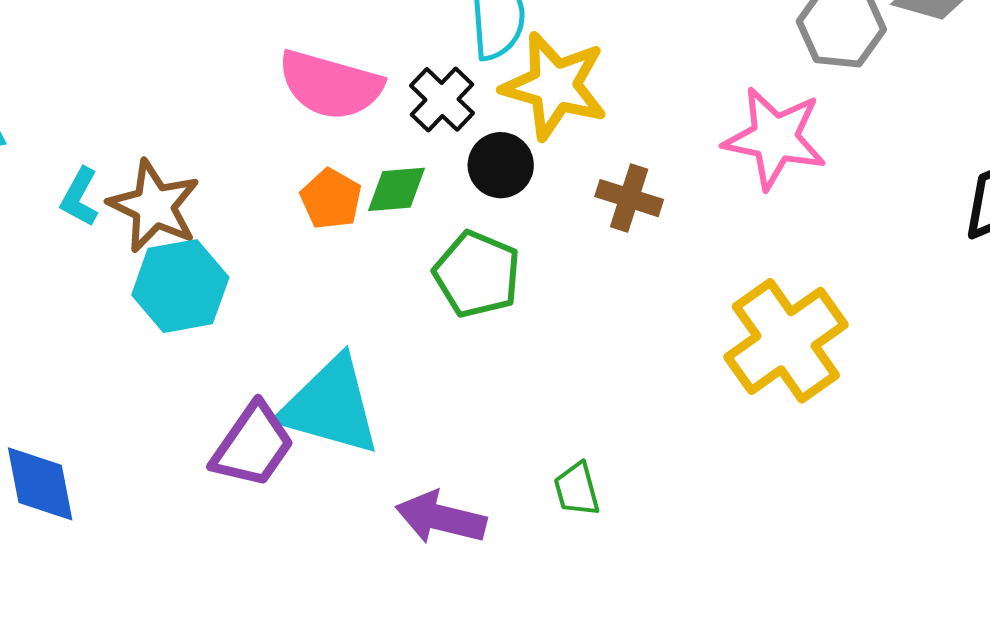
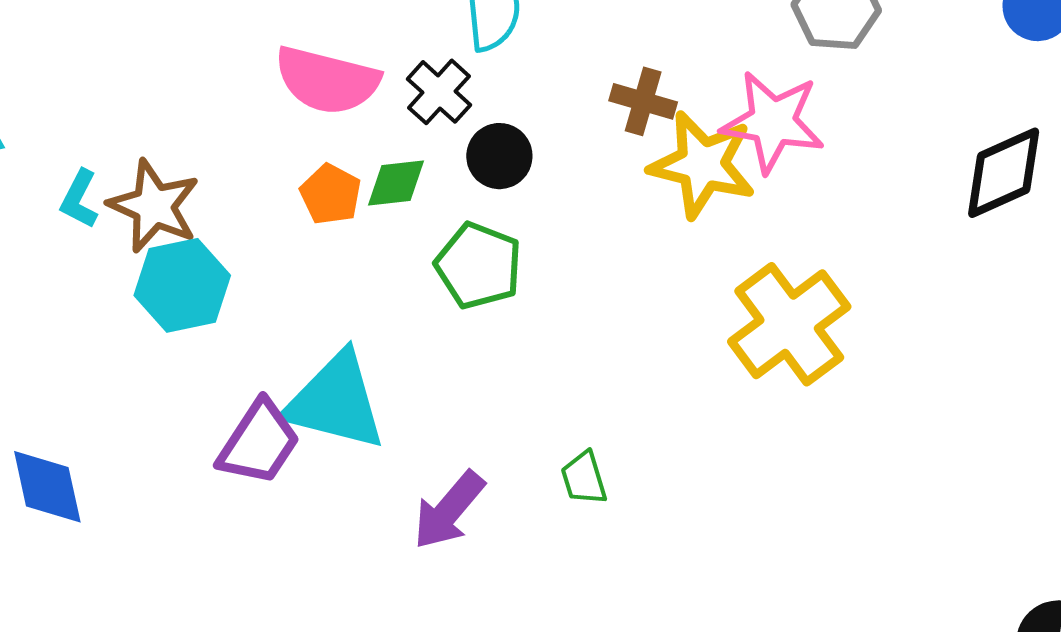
yellow star: (555, 86) -> (702, 165), moved
brown cross: (629, 198) -> (643, 101), moved
purple arrow: (441, 518) -> (449, 510), turned -62

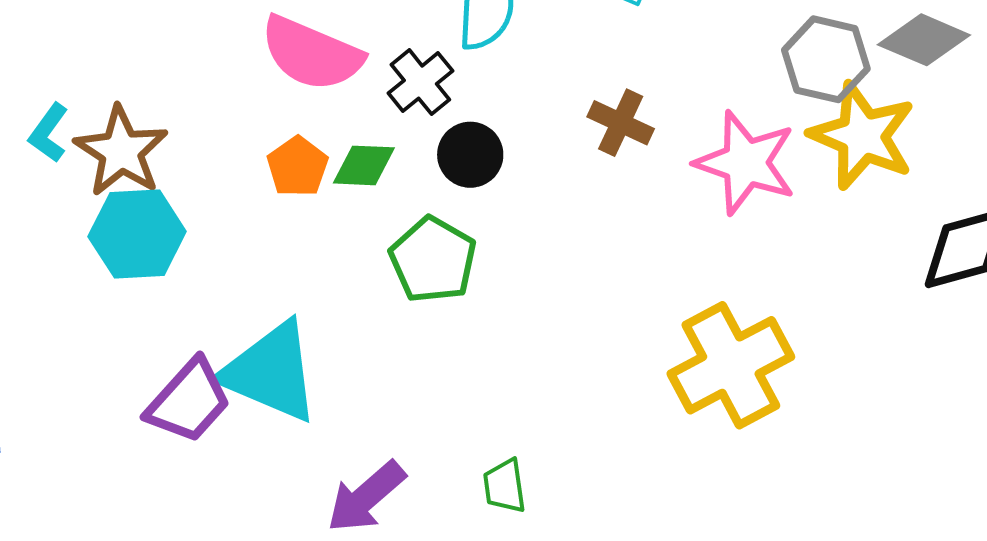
yellow star: (702, 165) -> (862, 136), moved

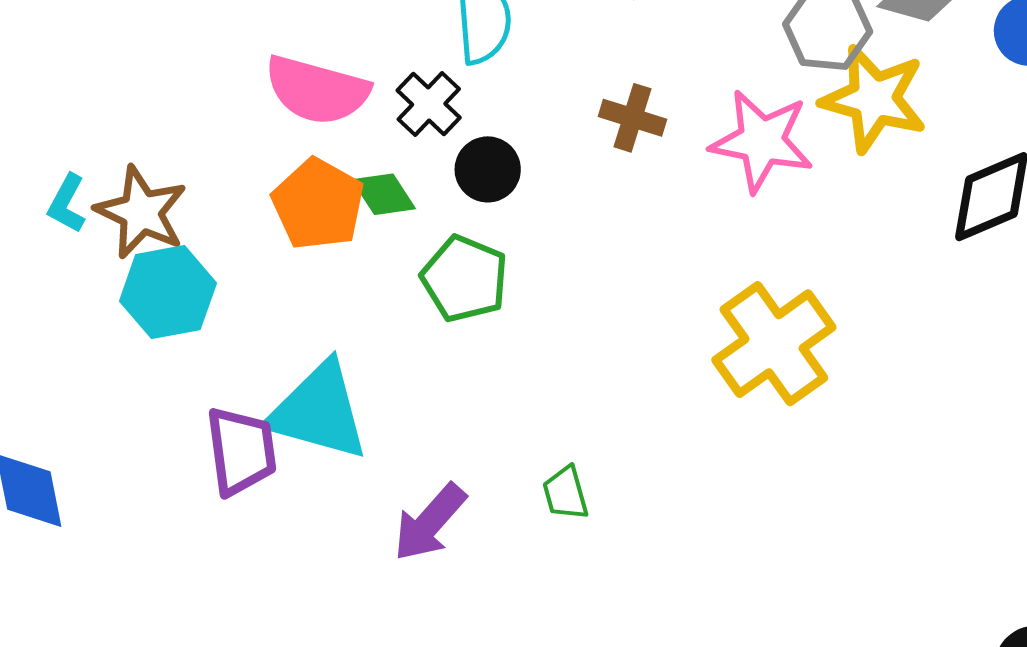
green diamond: (364, 165) -> (384, 194), turned 62
orange pentagon: (298, 167) -> (318, 204), size x1.5
purple trapezoid: (189, 401) -> (241, 451), turned -42

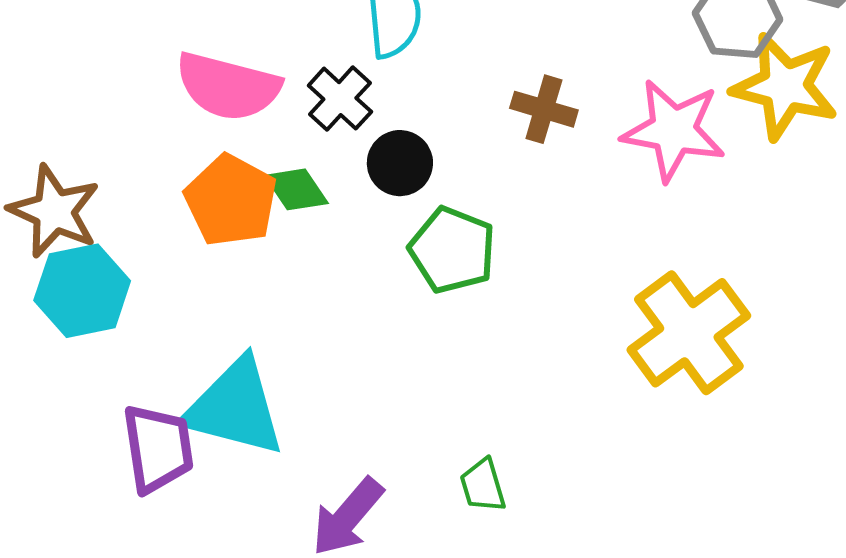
green pentagon: (465, 279) -> (452, 250), moved

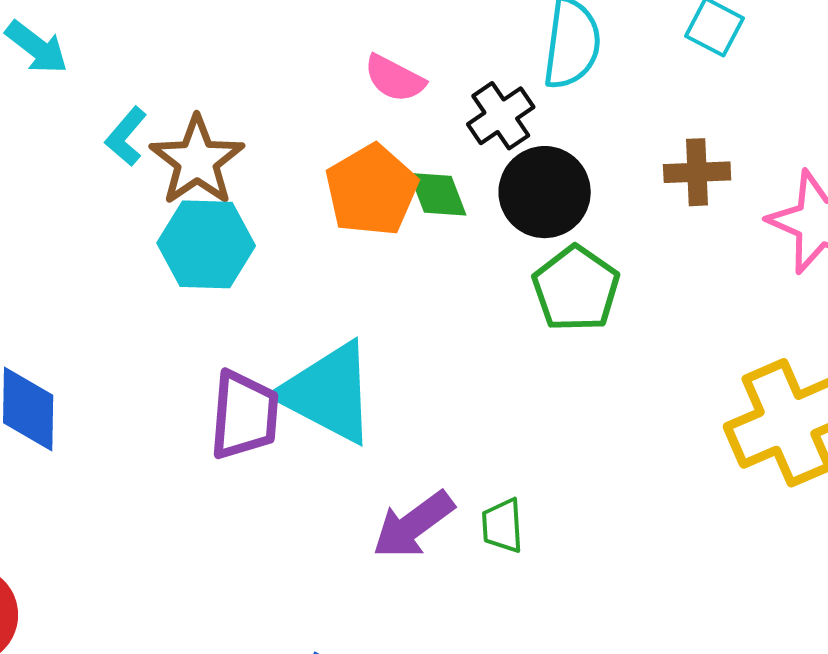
pink semicircle: (228, 86) -> (394, 78), size x0.6
brown cross: (544, 109) -> (697, 172), turned -32
black circle: (400, 163) -> (545, 192), size x1.4
green trapezoid: (483, 486) -> (502, 526), moved

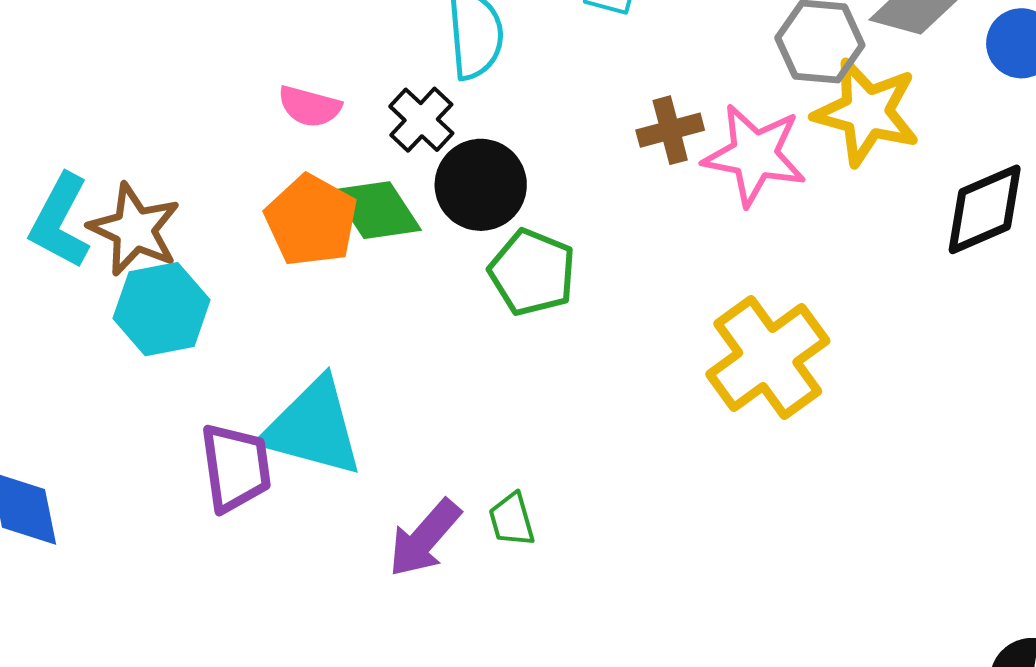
cyan L-shape: (126, 136) -> (60, 221), size x1.6
brown cross: (697, 172) -> (670, 130), moved
green diamond: (438, 194) -> (377, 210), size x1.4

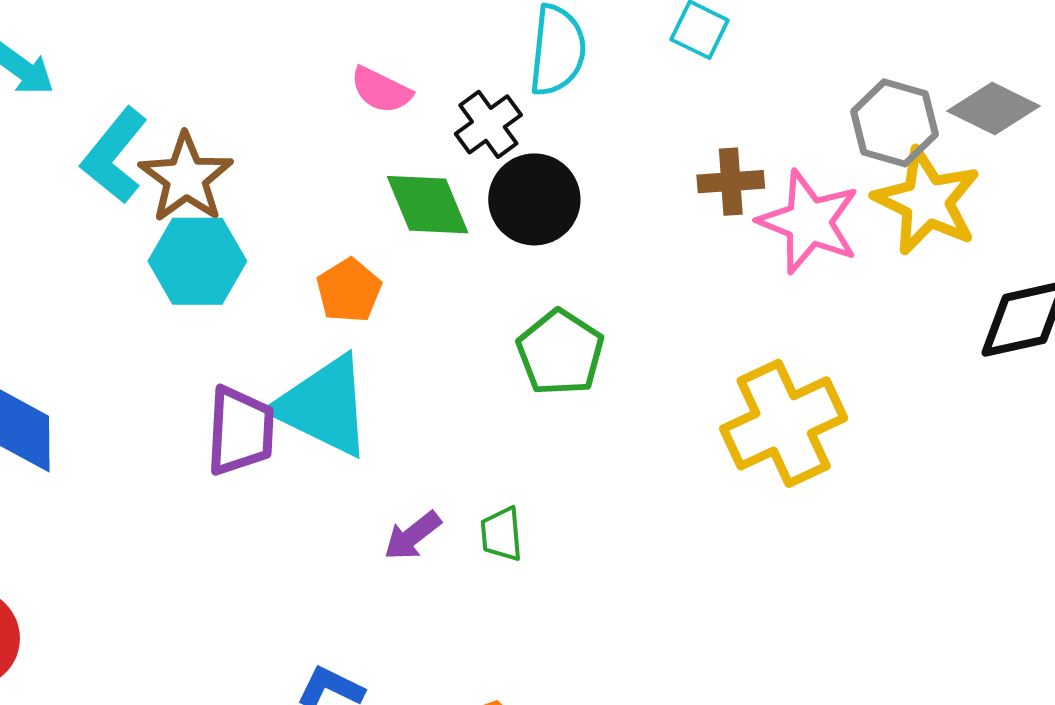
orange pentagon: (311, 220) -> (349, 291), moved, size x0.7
green pentagon: (532, 272) -> (560, 353), moved
purple arrow: (425, 538) -> (412, 536), size x0.7

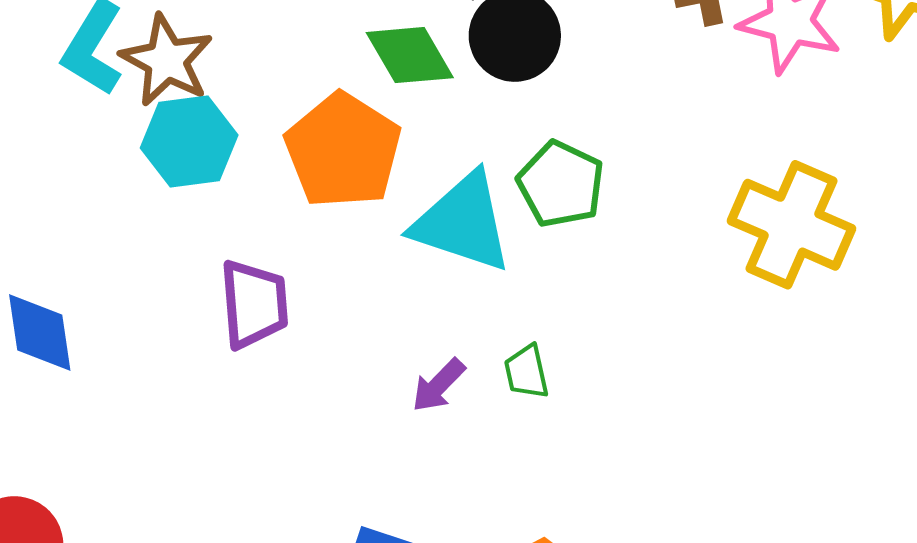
orange pentagon: (349, 291) -> (343, 151), size x1.8
cyan triangle: (324, 406) -> (463, 222), moved
yellow cross: (784, 423) -> (792, 225), turned -34

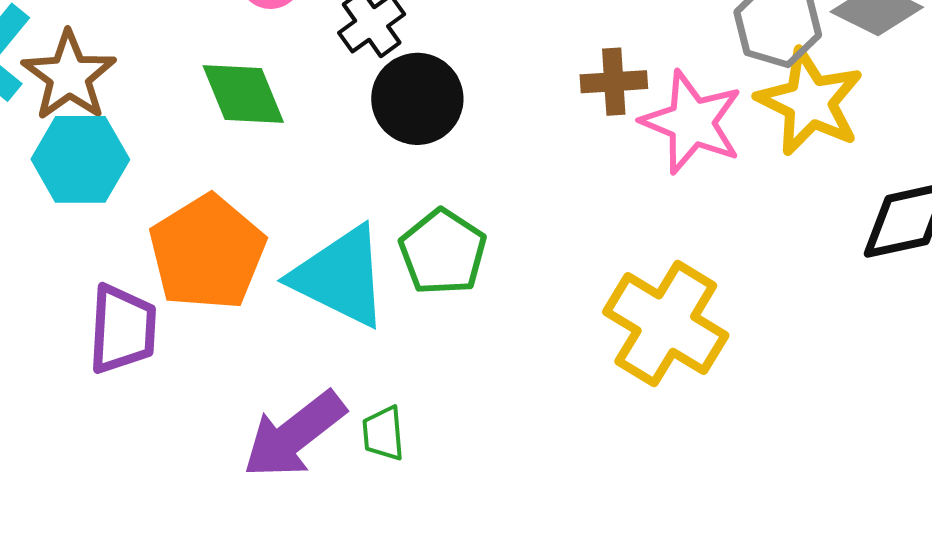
green diamond: (410, 55) -> (243, 94), moved
orange pentagon: (343, 151) -> (207, 252), moved
purple arrow: (438, 385) -> (294, 435), size x1.8

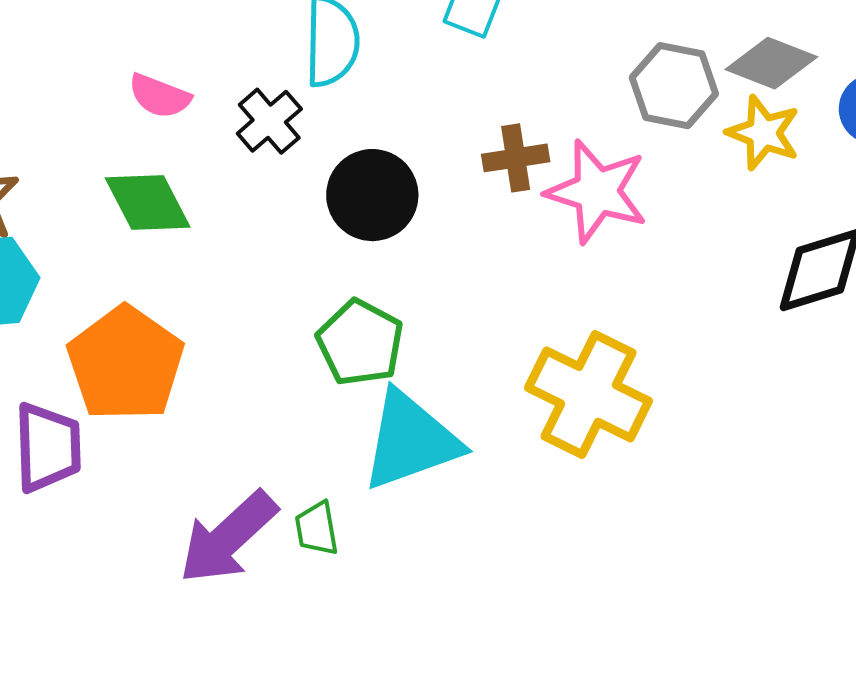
black circle: (417, 99) -> (372, 195), moved
yellow star: (810, 102) -> (763, 133), moved, size x0.7
cyan triangle: (340, 277) -> (411, 441), moved, turned -41

